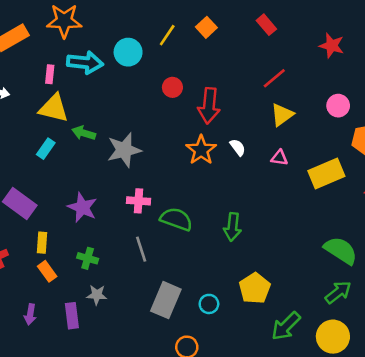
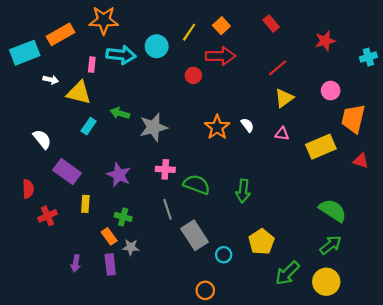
red star: (332, 46) -> (325, 41), turned -30
red arrow: (209, 106) -> (220, 56), moved, turned -96
yellow triangle: (54, 108) -> (79, 93), moved
orange rectangle: (47, 271) -> (109, 236), moved
gray rectangle: (166, 300) -> (194, 235), moved, turned -56

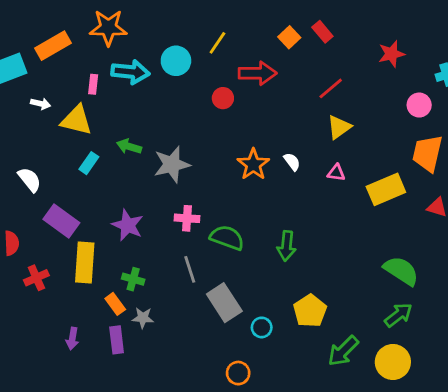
orange square: (221, 26) -> (289, 37), moved
pink circle: (331, 91) -> (419, 105), moved
yellow rectangle: (85, 204) -> (85, 263), size x1.8

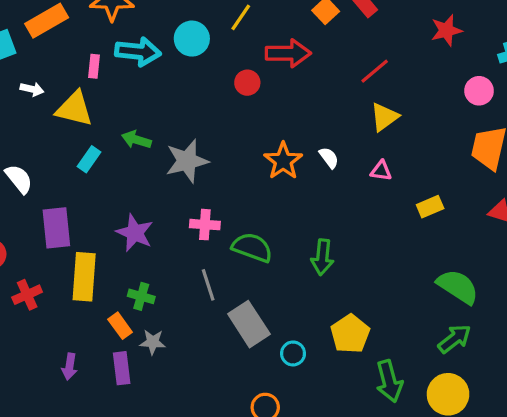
yellow rectangle: (386, 189) -> (430, 207), moved, size x0.6
purple rectangle: (61, 221) -> (56, 228), turned 48
green arrow: (343, 351) -> (389, 381), turned -60

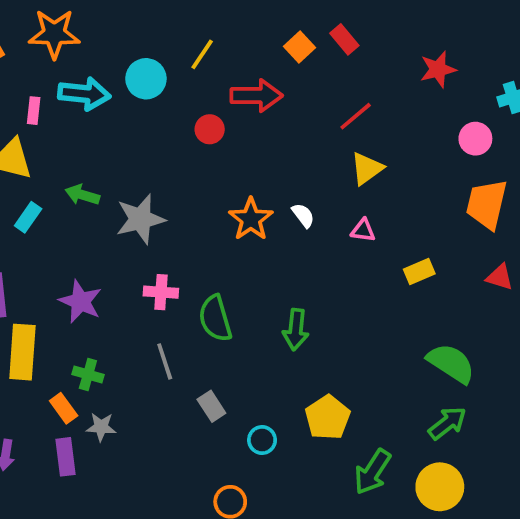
green semicircle: (252, 247) -> (215, 318), turned -126
gray rectangle: (249, 324) -> (211, 406), size x0.6
green arrow: (389, 381) -> (372, 472), turned 48

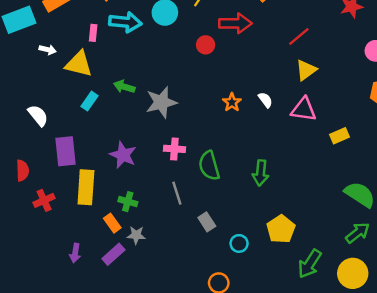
orange star: (251, 219) -> (232, 102), size x0.7
pink triangle: (363, 230) -> (304, 109), size x1.6
purple rectangle: (65, 457) -> (113, 254), turned 55

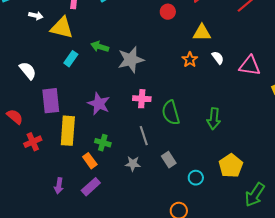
yellow triangle: (306, 70) -> (202, 33), moved, turned 36
red semicircle: (23, 170) -> (15, 117), turned -48
gray star: (136, 235) -> (133, 164), moved

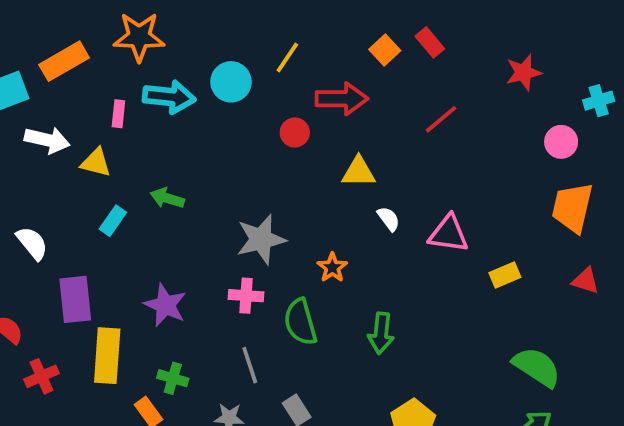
white arrow: (36, 16) -> (47, 140), size x1.6
yellow triangle: (62, 28) -> (96, 163), size x0.7
gray star: (131, 60) -> (261, 239), moved
orange star: (190, 60) -> (332, 268), moved

